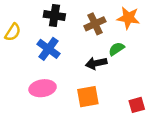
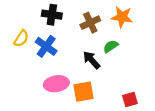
yellow semicircle: (13, 32) -> (21, 38), moved
black arrow: (96, 63) -> (91, 60), turned 60
pink ellipse: (43, 88) -> (56, 84), moved

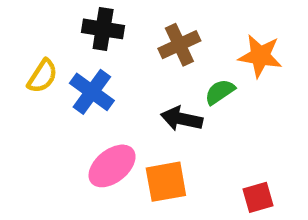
orange star: (122, 17) -> (260, 56), moved
black arrow: (91, 60) -> (182, 119), turned -36
pink ellipse: (56, 84) -> (112, 166), turned -30

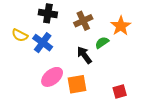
orange star: (260, 56) -> (121, 26), turned 30
yellow semicircle: (42, 76) -> (20, 35), turned 84
black arrow: (182, 119) -> (84, 55), turned 42

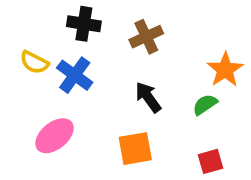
orange star: (121, 26) -> (225, 70), moved
green semicircle: (102, 43) -> (205, 105), moved
pink ellipse: (52, 77) -> (55, 136), moved

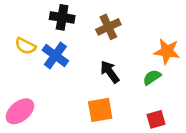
orange star: (225, 70) -> (167, 51), turned -30
pink ellipse: (55, 136) -> (20, 111), moved

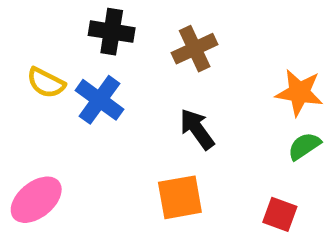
green semicircle: (152, 77) -> (304, 146), moved
red square: (156, 119) -> (280, 214), turned 36

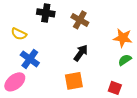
brown cross: (195, 49) -> (80, 20), turned -36
blue cross: (100, 100) -> (30, 59), moved
black arrow: (197, 129) -> (81, 53), turned 72

